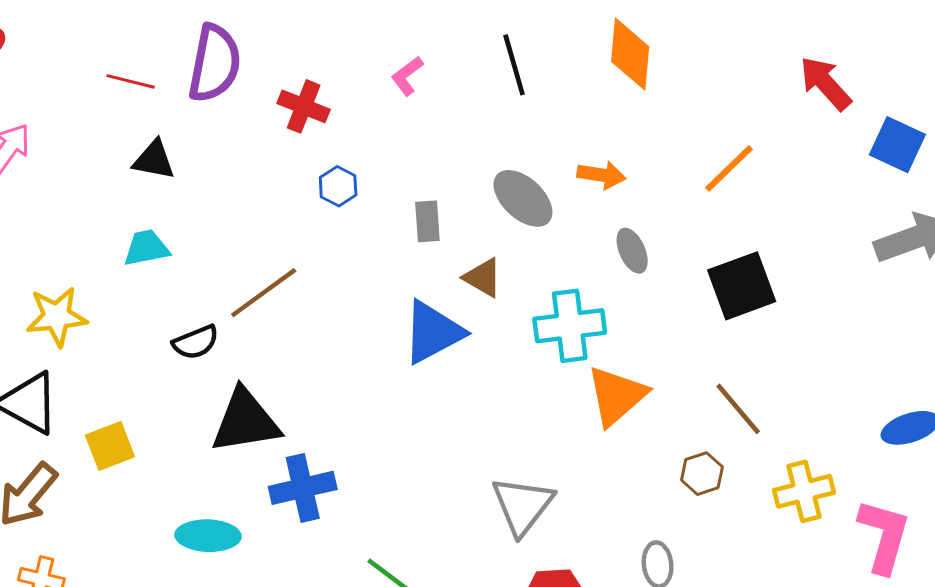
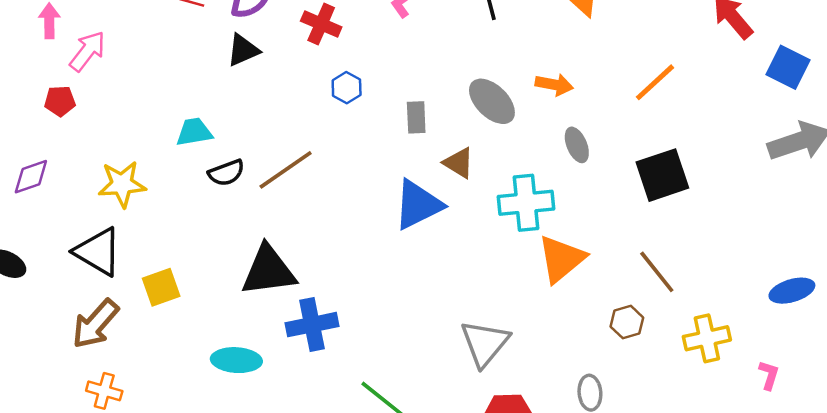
black triangle: (154, 160) -> (243, 50), moved, turned -36
black semicircle: (196, 342) -> (226, 173), moved
pink L-shape: (884, 536) -> (769, 375), size x0.5

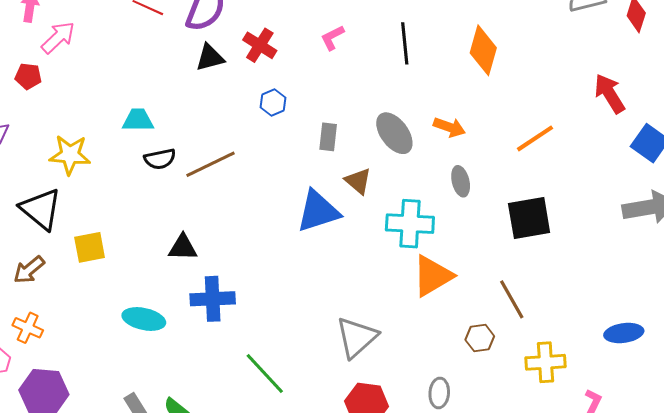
black triangle: (243, 50) -> (210, 58), moved
black triangle: (268, 271) -> (183, 247), size x0.6
brown arrow: (95, 324) -> (29, 270), size x0.7

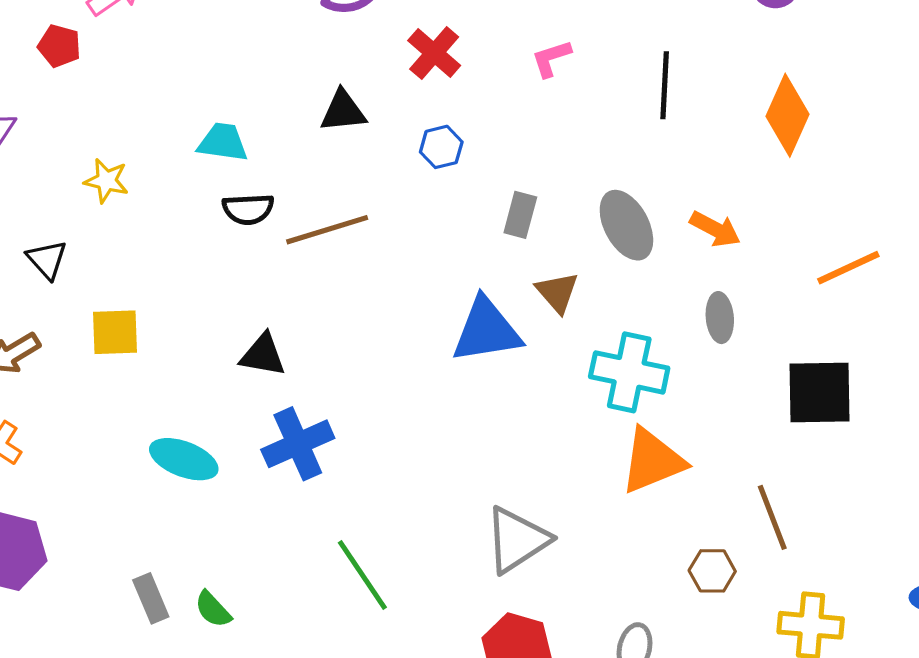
black triangle: (210, 58) -> (343, 111), moved
yellow star: (70, 155) -> (106, 181), size x0.7
black triangle: (41, 209) -> (47, 260), size x0.6
blue cross: (213, 299) -> (298, 444), turned -30

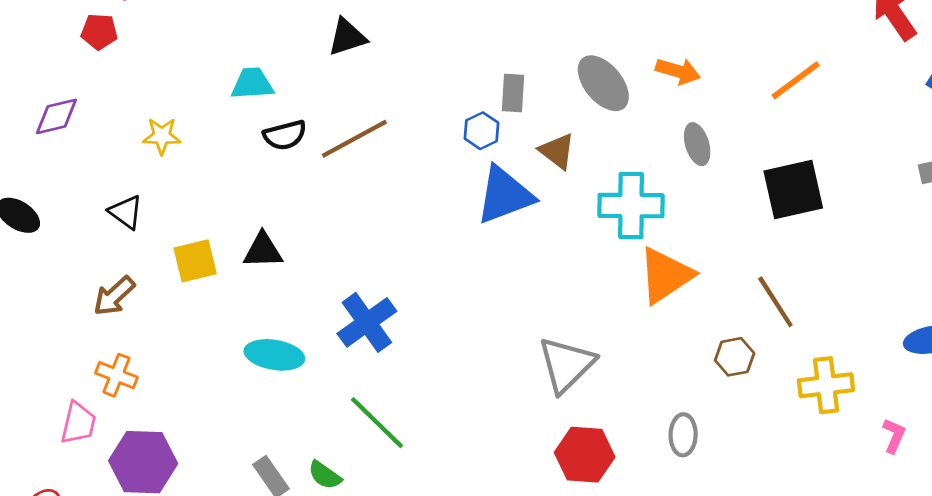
blue hexagon: (441, 147) -> (482, 131), moved
black triangle: (263, 355) -> (263, 250), moved
green line: (362, 575) -> (377, 423), moved

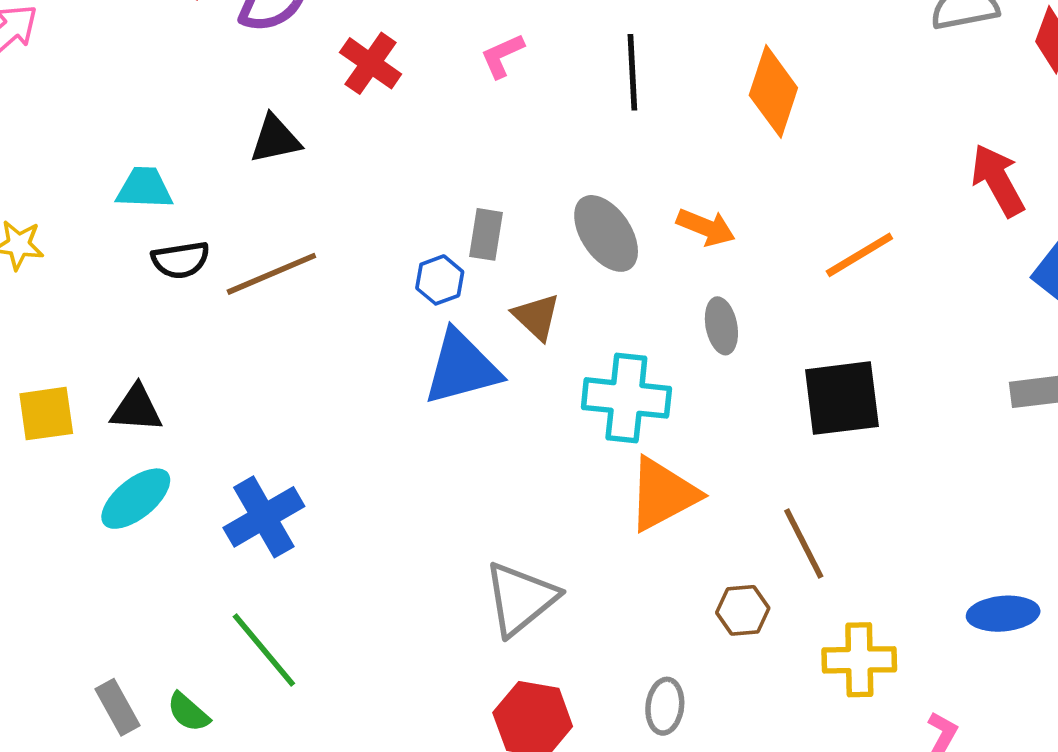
cyan ellipse: (274, 355) -> (136, 499), moved, turned -54

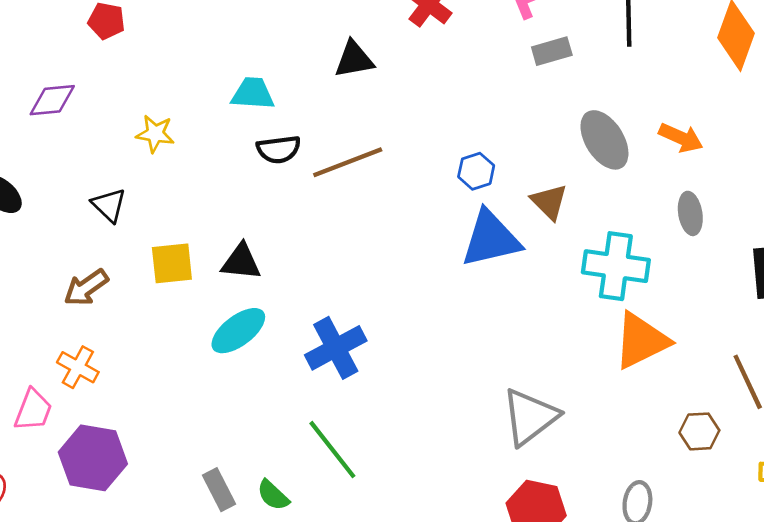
gray rectangle: (486, 234) -> (552, 51), moved, turned 63

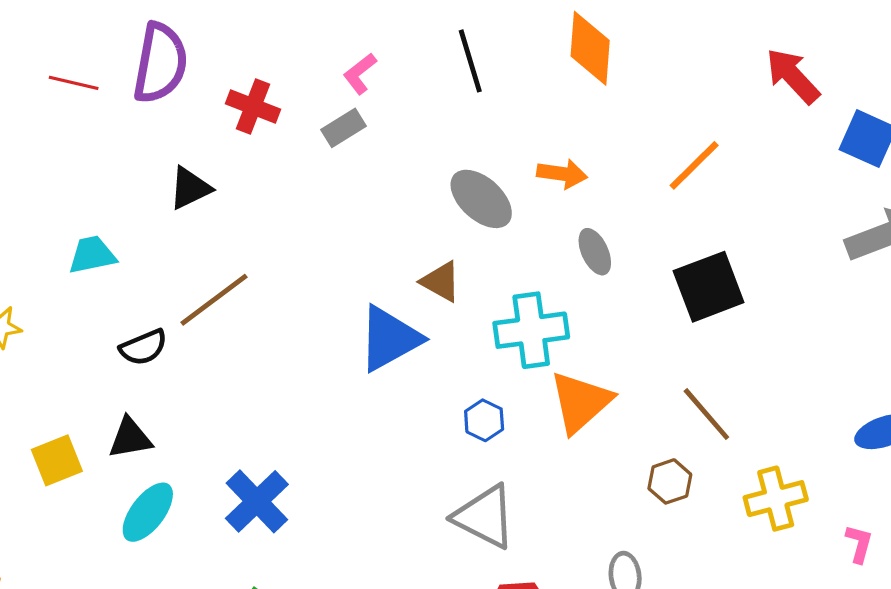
gray rectangle: (552, 51) -> (344, 128), moved
black semicircle: (279, 149) -> (143, 347), moved
blue hexagon: (476, 171) -> (484, 420), moved
gray triangle: (530, 417) -> (485, 517), turned -40

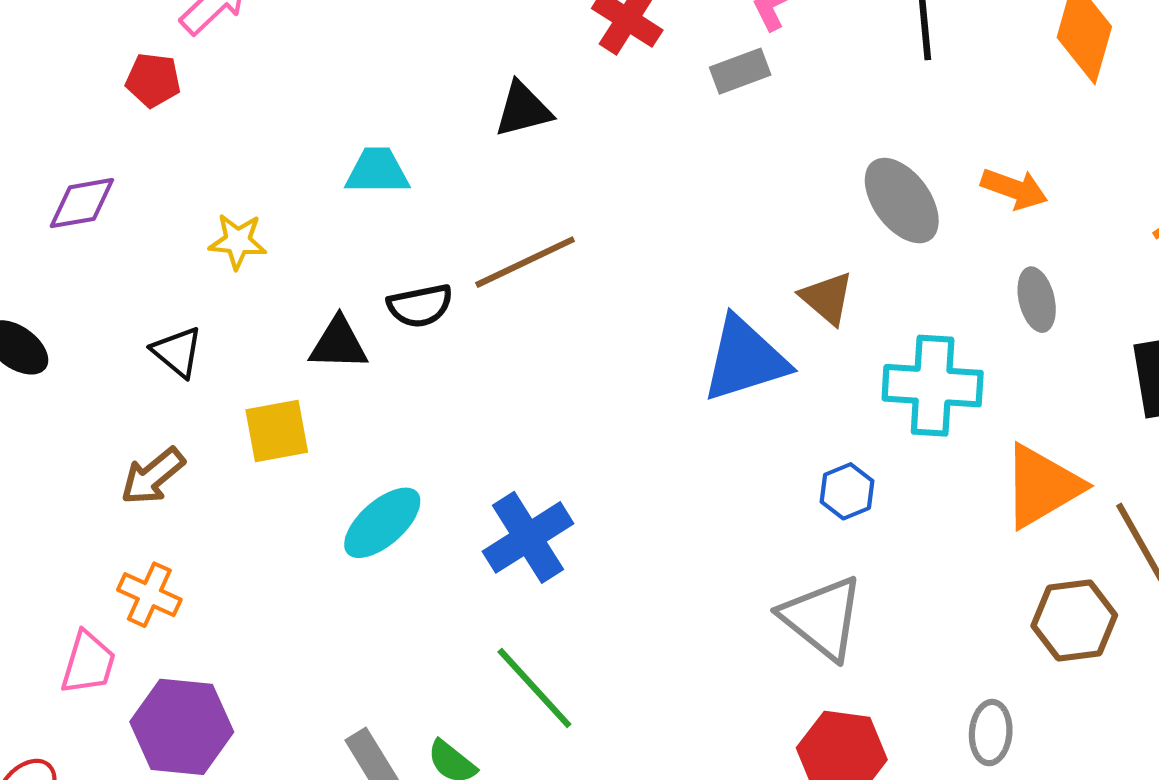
orange triangle: (581, 402) -> (1042, 486), moved
black triangle: (130, 438) -> (339, 344), moved
brown hexagon: (670, 481) -> (1074, 621), size x1.4

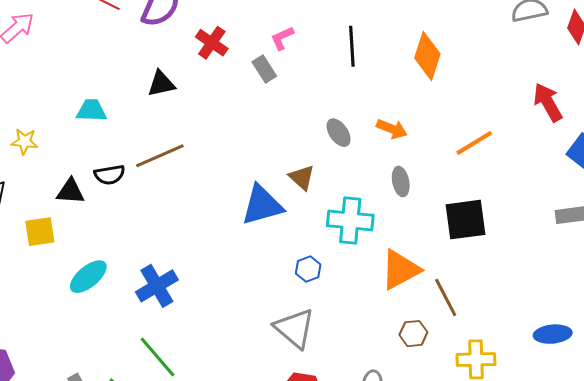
gray rectangle: (740, 71) -> (264, 69), turned 76
gray ellipse: (902, 201) -> (339, 133), size x0.7
brown hexagon: (1074, 621) -> (413, 334), size x0.7

